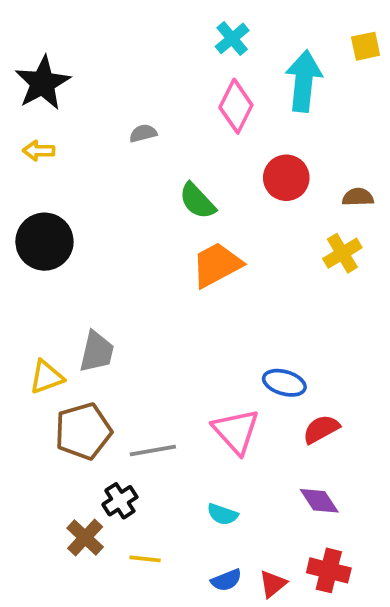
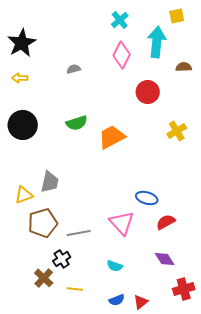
yellow square: (366, 46) -> (177, 16), moved
brown semicircle: (358, 197) -> (184, 67), moved
green semicircle: (197, 201) -> (77, 123), moved, turned -65
red cross: (329, 570) -> (184, 289), moved, turned -30

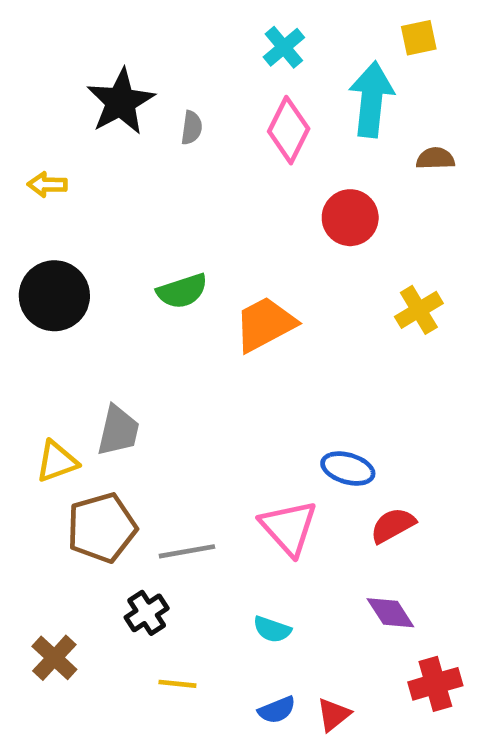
black star: (22, 43) -> (121, 102), moved
gray semicircle: (74, 69) -> (192, 128), moved, turned 112
brown cross: (44, 278) -> (54, 658), moved

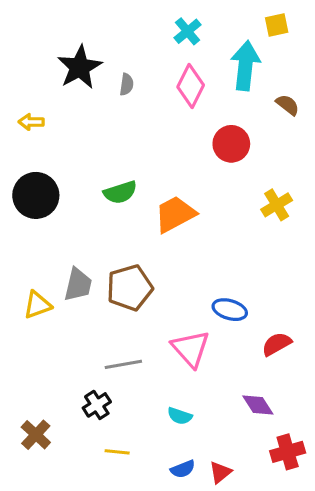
brown semicircle: (435, 159) -> (288, 105), turned 40
red semicircle: (393, 525) -> (277, 344), moved
brown pentagon: (102, 528) -> (130, 288), moved

